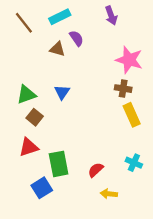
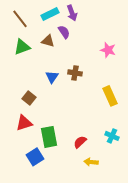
purple arrow: (111, 16) -> (72, 13), moved
pink star: (129, 60) -> (108, 50), size x0.7
brown cross: (123, 89) -> (75, 73), moved
green triangle: (26, 95) -> (22, 47), moved

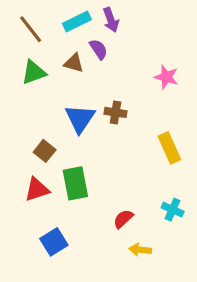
blue triangle: (52, 77) -> (80, 119), size x1.5
green rectangle: (49, 137) -> (75, 183), moved

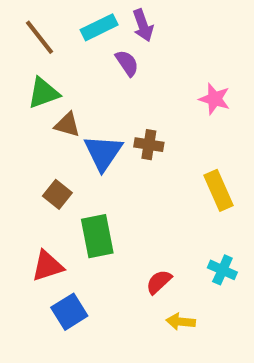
brown triangle: (74, 63) -> (67, 125), moved
red triangle: (37, 190) -> (47, 266), moved

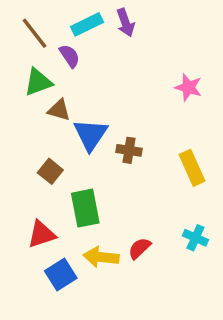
purple semicircle: (127, 63) -> (70, 56), moved
brown cross: (149, 145) -> (129, 150), moved
yellow arrow: (181, 322) -> (101, 257), moved, size x1.4

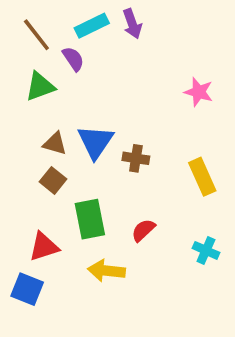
brown triangle: (59, 110) -> (55, 144), moved
red semicircle: (139, 248) -> (143, 230), moved
blue square: (61, 274) -> (27, 289), moved, turned -36

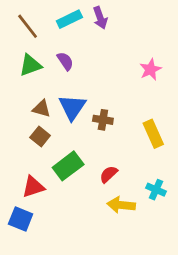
purple semicircle: (73, 59) -> (65, 61), moved
pink star: (199, 92) -> (150, 69), turned 30
green rectangle: (90, 219) -> (68, 166), turned 64
yellow arrow: (106, 271) -> (121, 205), moved

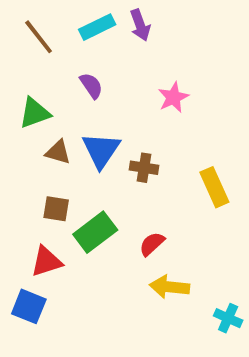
green triangle: (30, 65) -> (35, 113), moved
pink star: (150, 69) -> (173, 97), moved
brown square: (40, 137) -> (56, 209), moved, turned -30
cyan cross: (156, 190) -> (228, 318), moved

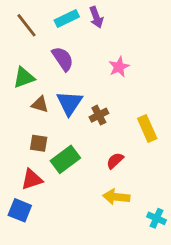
purple semicircle: (91, 86) -> (63, 59), size x1.4
brown cross: (144, 168) -> (99, 115), turned -36
red semicircle: (152, 244) -> (115, 161), moved

